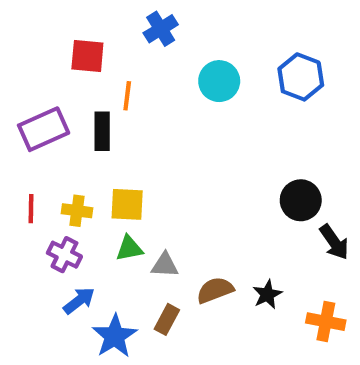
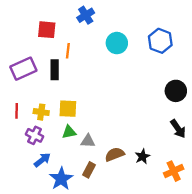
black circle: (301, 200) -> (176, 91), moved
orange cross: (326, 322) -> (174, 171), turned -36

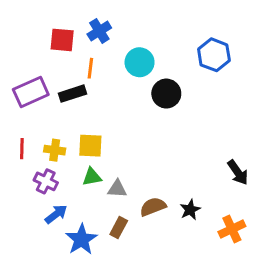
blue cross: (86, 15) -> (99, 31), moved
cyan circle: (117, 43) -> (140, 62), moved
black rectangle: (55, 70) -> (73, 94), turned 72
black circle: (176, 91) -> (166, 94), moved

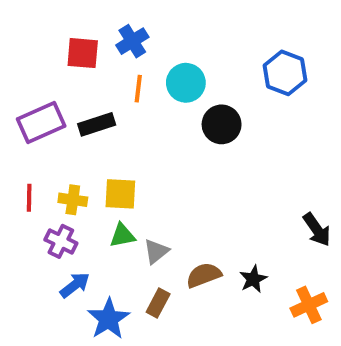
orange line: (90, 68) -> (138, 89), moved
gray triangle: (117, 189) -> (156, 251), turned -42

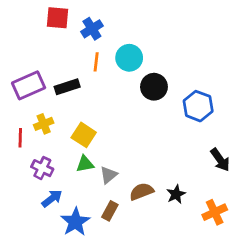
red square: (83, 53) -> (57, 18), moved
blue hexagon: (285, 73) -> (198, 106), moved
yellow square: (120, 194) -> (84, 135), turned 30
yellow cross: (73, 200) -> (44, 124), moved, turned -30

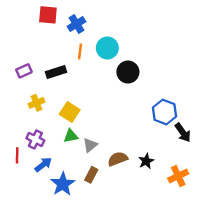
purple rectangle: (29, 85) -> (24, 71), size x0.6
blue hexagon: (198, 106) -> (164, 112), moved
red line: (20, 138) -> (17, 155), moved

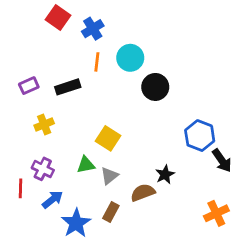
red square: (48, 15) -> (58, 18), turned 30
yellow square: (70, 112) -> (108, 138), moved
black star: (146, 161) -> (165, 174), moved

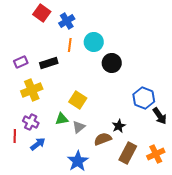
yellow cross: (44, 124) -> (32, 90), size x1.5
brown rectangle: (111, 212) -> (128, 153), moved, size x1.5
blue star: (76, 223) -> (78, 161), moved

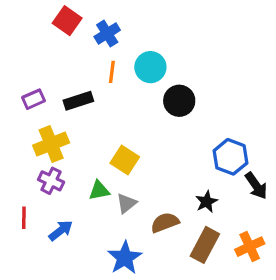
purple cross: (31, 122) -> (51, 181), moved
black star: (119, 126) -> (206, 202), moved

